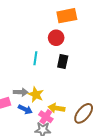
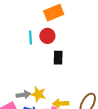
cyan line: (35, 58) -> (30, 37), moved

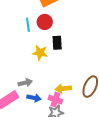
yellow star: (38, 94) -> (40, 53), moved

